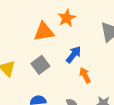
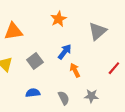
orange triangle: (44, 32) -> (13, 31), moved

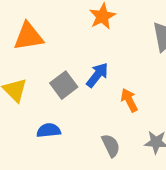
blue arrow: (65, 52) -> (97, 75), moved
blue semicircle: (33, 93) -> (49, 130), moved

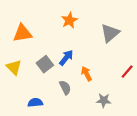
blue semicircle: (49, 130) -> (35, 103), moved
gray semicircle: (111, 146) -> (65, 88), moved

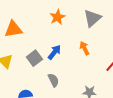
gray triangle: (110, 33) -> (92, 18), moved
orange arrow: (87, 74) -> (84, 48), moved

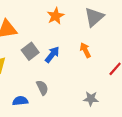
gray square: (34, 58) -> (30, 51), moved
gray semicircle: (53, 80) -> (42, 88), moved

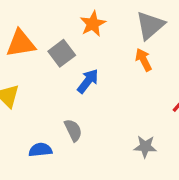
orange arrow: (85, 50) -> (144, 60), moved
gray square: (30, 51) -> (62, 53), moved

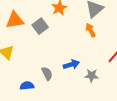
blue arrow: (88, 81) -> (71, 64), moved, turned 35
gray star: (145, 147) -> (92, 76), moved

